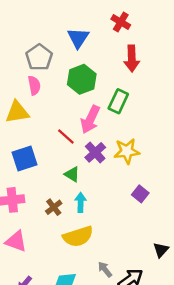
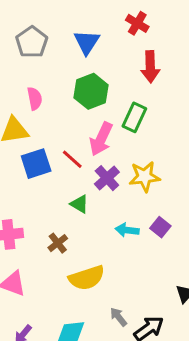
gray pentagon: (39, 57) -> (32, 42), moved
blue square: (24, 158) -> (36, 164), moved
cyan arrow: (81, 202) -> (127, 230), moved, turned -84

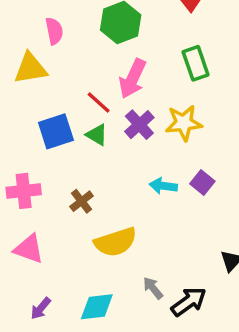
green rectangle: (134, 117) -> (196, 63), moved, turned -44
blue square: (36, 164) -> (56, 131), moved
green triangle: (79, 204) -> (97, 135), moved

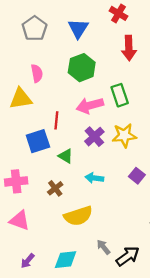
green rectangle: (196, 63) -> (120, 95), moved
pink arrow: (133, 79) -> (90, 105), turned 50
red line: (99, 102) -> (56, 120), moved, turned 54
green triangle: (97, 135) -> (66, 156), moved
cyan arrow: (163, 186) -> (94, 178), moved

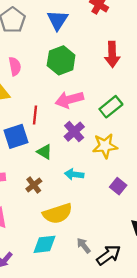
red arrow: (129, 48) -> (112, 54), moved
green rectangle: (120, 95) -> (111, 107), moved, turned 70
yellow star: (124, 135) -> (105, 146), moved
purple square: (137, 176) -> (118, 186), moved
cyan diamond: (66, 260) -> (44, 244), moved

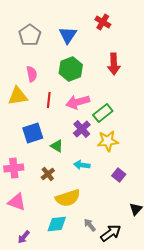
green rectangle: (111, 107) -> (103, 113), moved
red line: (35, 115) -> (49, 100), moved

